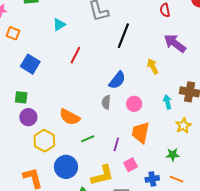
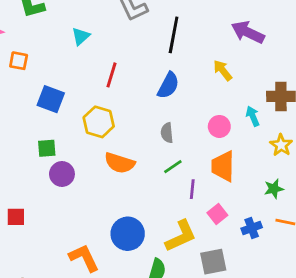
blue semicircle: (117, 80) -> (168, 85), moved
pink circle: (134, 104) -> (219, 126), moved
green line: (88, 139) -> (173, 167), moved
yellow hexagon: (44, 141) -> (99, 122), moved

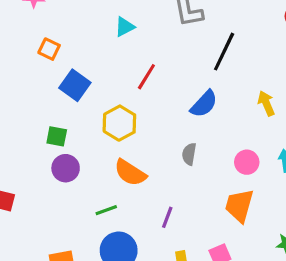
orange square: (19, 61) -> (49, 49), moved
green line: (173, 167) -> (106, 210), moved
purple line: (192, 189) -> (167, 217), moved

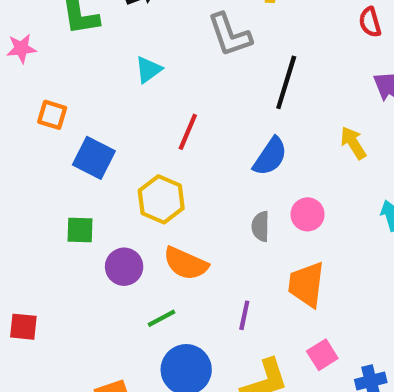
pink circle: (247, 162) -> (308, 214), moved
purple circle: (66, 168) -> (124, 267), moved
orange trapezoid: (239, 206) -> (306, 284), moved

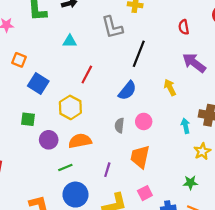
cyan triangle: (148, 70) -> (70, 41), turned 32
orange semicircle: (186, 263) -> (80, 141), turned 140

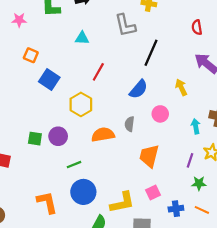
green square: (28, 119) -> (35, 139), moved
pink circle: (144, 121) -> (160, 114), moved
orange semicircle: (80, 141) -> (103, 135), moved
purple line: (107, 170) -> (190, 160), moved

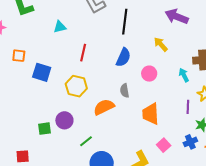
blue cross: (176, 209) -> (190, 142), moved

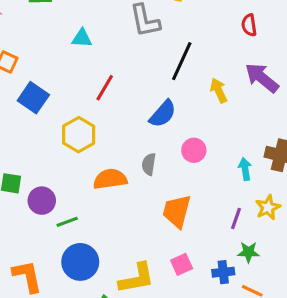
yellow arrow: (161, 44) -> (219, 90), moved
purple circle: (64, 120) -> (42, 201), moved

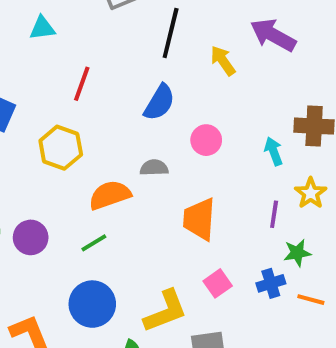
gray semicircle: (149, 164) -> (154, 168), turned 90
green line: (67, 222) -> (94, 243), moved

